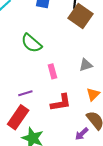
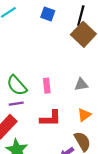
green semicircle: (31, 43) -> (17, 85), moved

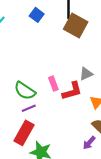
blue square: (48, 14) -> (37, 15), turned 32
red L-shape: (50, 118) -> (72, 91), moved

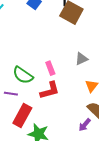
red L-shape: (72, 91) -> (50, 90), moved
purple line: (29, 108) -> (11, 94), moved, turned 32

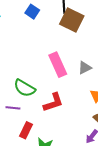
pink rectangle: (50, 68) -> (58, 65), moved, size x1.6
red rectangle: (22, 116) -> (26, 130), size x0.7

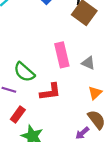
gray triangle: (85, 68) -> (88, 63), turned 40

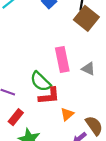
green semicircle: (24, 72) -> (41, 81), moved
orange triangle: (95, 93) -> (67, 114), moved

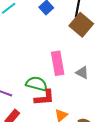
green semicircle: (41, 81) -> (37, 84), turned 150

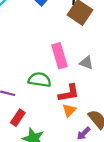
red L-shape: (44, 98) -> (69, 93), moved

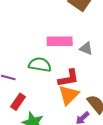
pink rectangle: (59, 56) -> (60, 41), turned -75
orange triangle: (69, 110) -> (69, 95), size x1.5

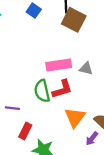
green semicircle: (40, 65) -> (42, 91), turned -105
red L-shape: (68, 78) -> (62, 89), moved

